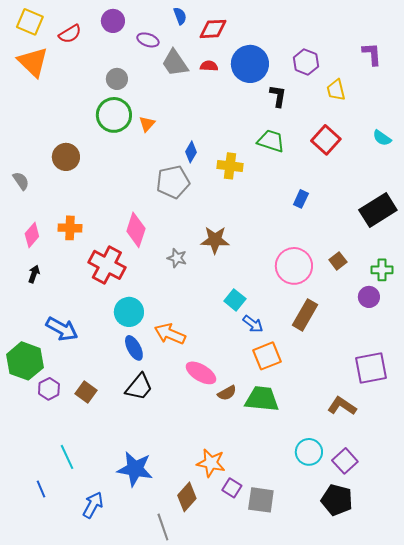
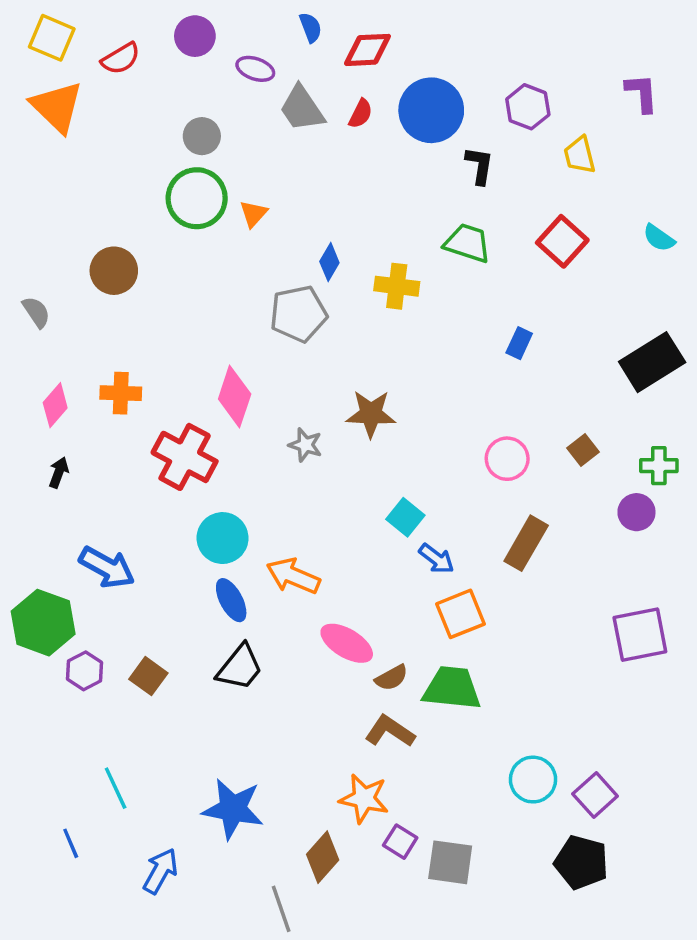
red semicircle: (209, 66) -> (361, 114), turned 114
pink circle: (294, 266) -> (507, 459), size x0.7
brown L-shape: (342, 406) -> (390, 731), moved

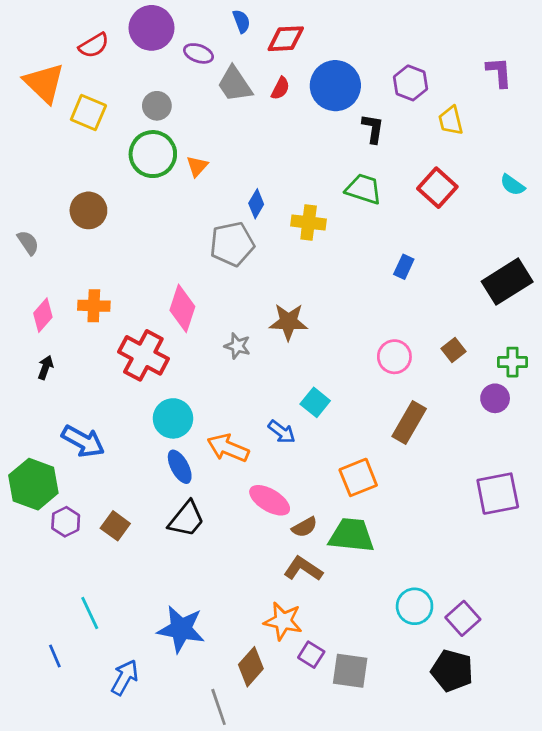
purple circle: (195, 36) -> (152, 28), size x1.4
yellow square: (52, 38) -> (88, 112), moved
blue arrow: (436, 559) -> (282, 432), moved

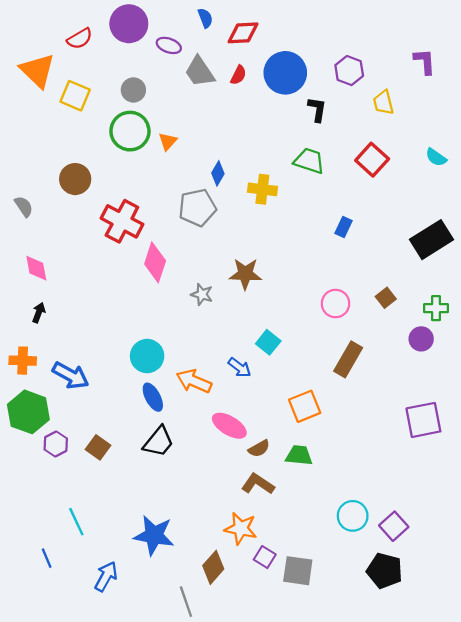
orange cross: (94, 306) -> (23, 361), moved
pink diamond: (43, 315) -> (36, 268), turned -52
red cross: (143, 355) -> (122, 221), moved
green trapezoid: (351, 535) -> (299, 455), size x0.7

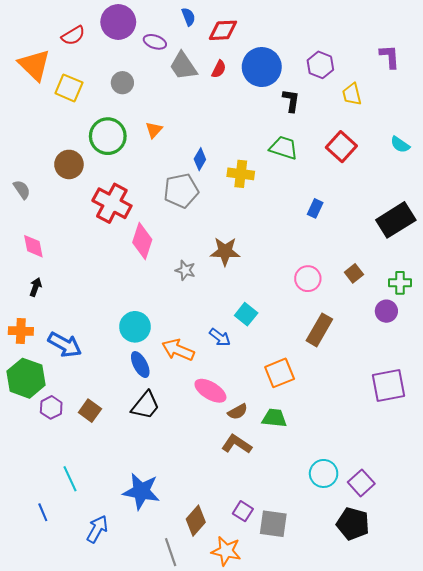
green circle: (130, 131) -> (108, 136), moved
orange star: (241, 528) -> (226, 551), moved

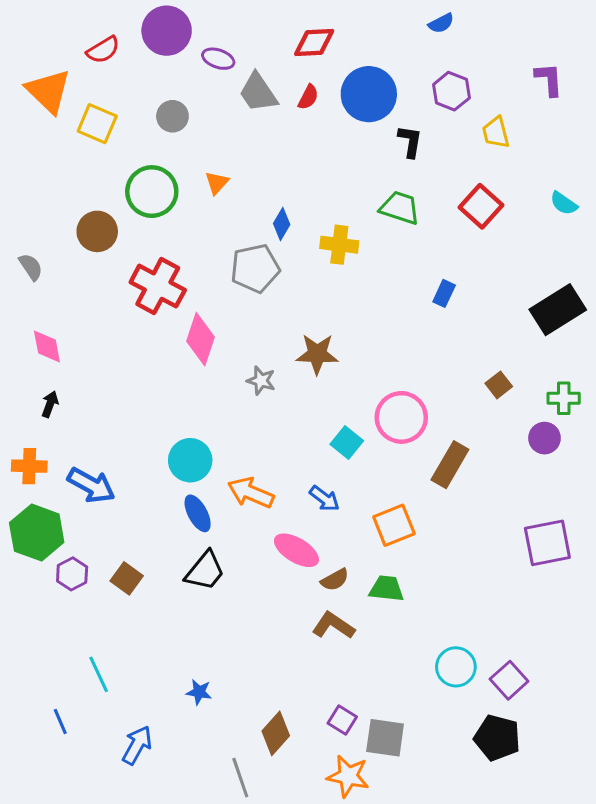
blue semicircle: (188, 17) -> (441, 23), moved, turned 84
pink circle: (308, 279) -> (401, 417), moved, size x1.4
blue arrow: (220, 337) -> (325, 499), moved
blue star: (141, 491) -> (199, 692), size x0.5
orange star: (226, 551) -> (348, 776), moved

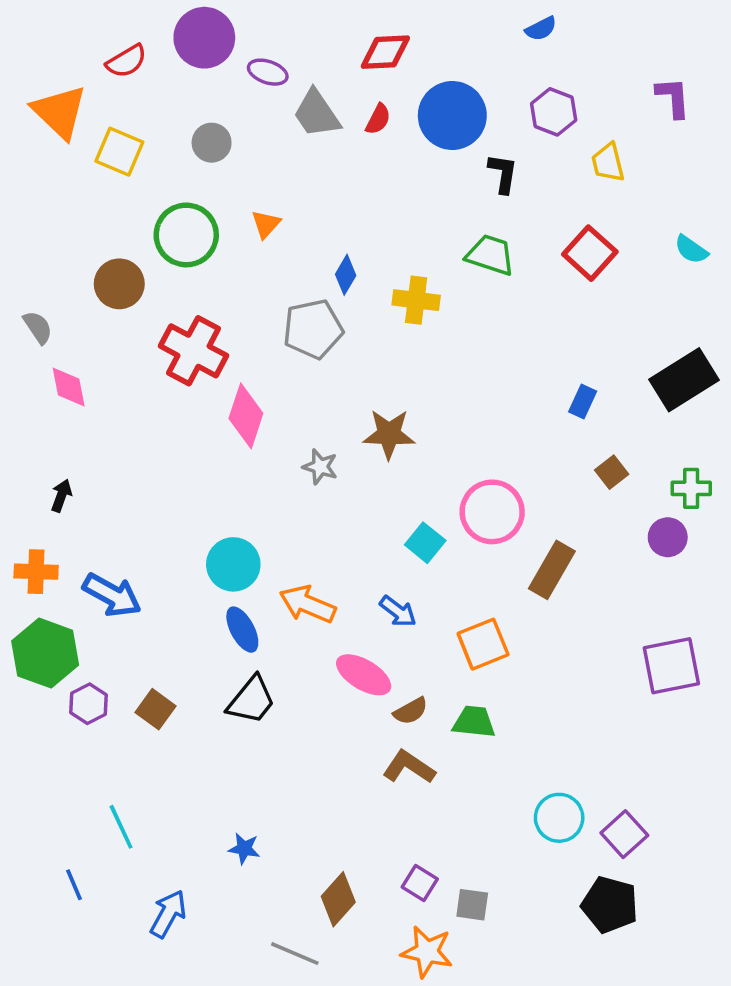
blue rectangle: (444, 293) -> (583, 401), moved
pink diamond: (47, 347) -> (69, 387), moved
gray square: (385, 738) -> (472, 905), size x0.7
gray line: (240, 778) -> (295, 954), turned -48

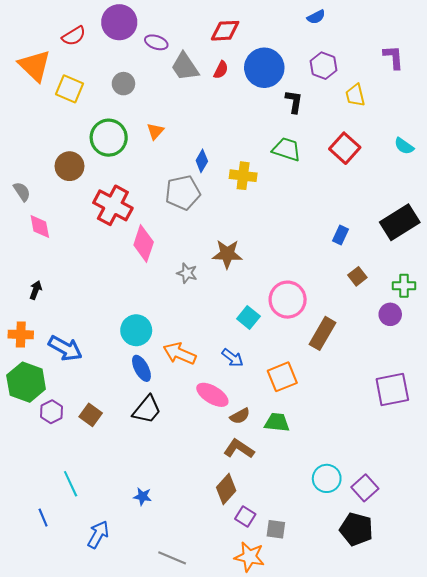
brown diamond: (338, 899) -> (226, 489), moved

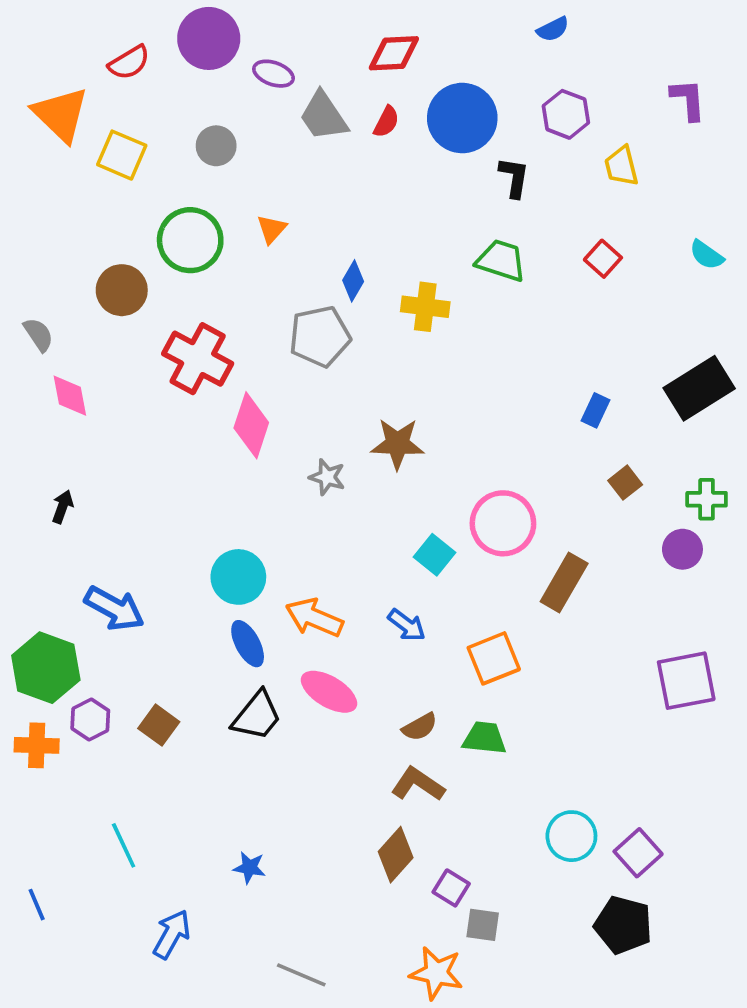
red square: (345, 148) -> (603, 259), size x0.7
orange cross: (21, 334) -> (37, 745), moved
pink ellipse: (212, 395) -> (329, 692), moved
purple square: (245, 517) -> (451, 888), moved
blue line: (43, 518) -> (37, 905), moved

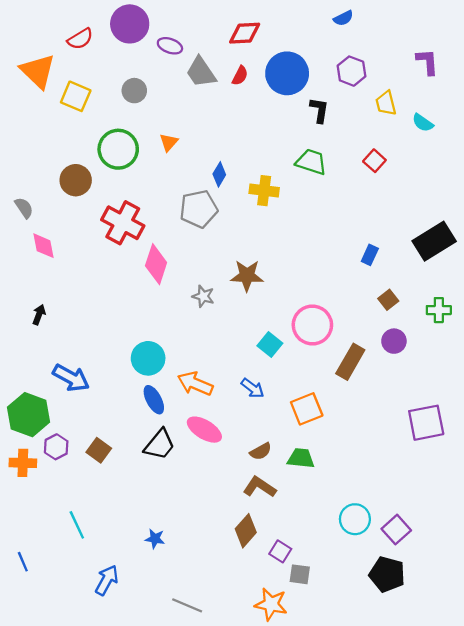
cyan semicircle: (707, 255) -> (423, 123), moved
purple circle: (682, 549) -> (394, 341), moved

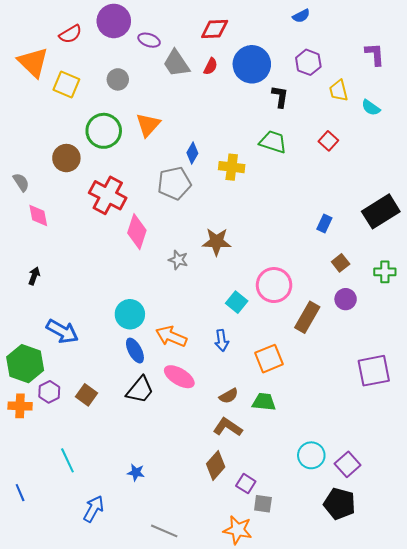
orange triangle: (169, 142) -> (148, 125), size x1.5
blue arrow: (253, 388) -> (222, 340), turned 45

